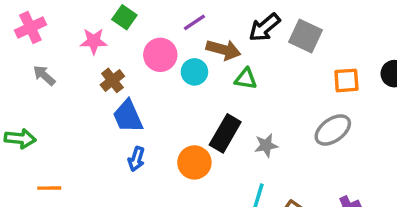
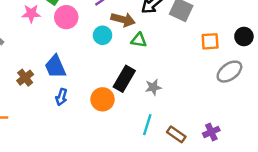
pink circle: (160, 55) -> (66, 17), moved
brown cross: (112, 80) -> (25, 78), moved
gray ellipse: (333, 130) -> (229, 72), moved

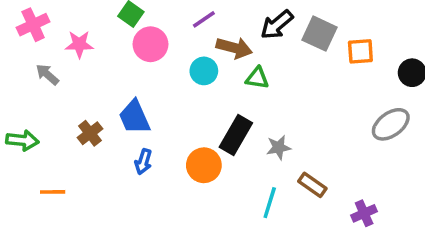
pink star: (31, 14) -> (79, 44), moved
orange square: (210, 41) -> (360, 51), moved
brown rectangle: (176, 134) -> (312, 185), moved

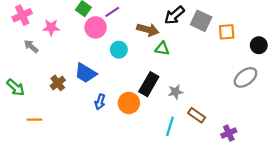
purple line: (204, 19) -> (112, 12), moved
cyan circle: (204, 71) -> (119, 50), moved
blue trapezoid: (134, 117) -> (86, 73), turned -35
green arrow: (22, 140) -> (16, 87), turned 36
blue arrow: (143, 162) -> (100, 102), moved

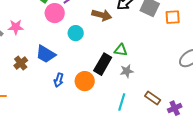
pink star: (51, 27) -> (16, 27), moved
green triangle: (162, 49) -> (121, 50), moved
brown rectangle: (197, 115) -> (153, 98), moved

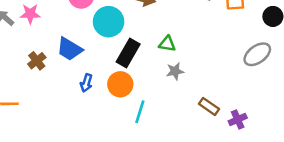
cyan circle: (76, 33) -> (109, 22), size x1.5
black rectangle: (103, 64) -> (128, 53), moved
cyan line: (122, 102) -> (140, 112), moved

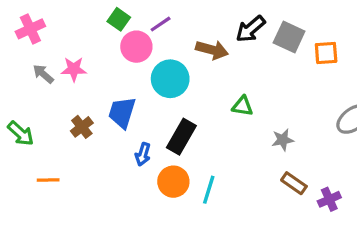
blue trapezoid: (69, 49) -> (122, 112), turned 76
black rectangle: (128, 53) -> (181, 137), moved
gray star: (175, 71) -> (283, 140), moved
orange circle: (120, 84) -> (173, 182), moved

